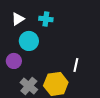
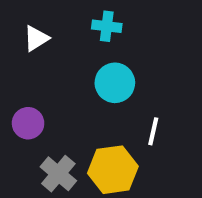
cyan cross: (46, 19) -> (107, 26), moved
cyan circle: (29, 41) -> (115, 83), moved

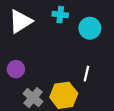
white triangle: (36, 38) -> (20, 21), size x1.6
cyan circle: (115, 83) -> (90, 28), moved

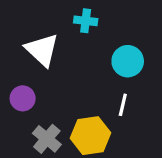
white triangle: (20, 21) -> (42, 50), moved, turned -45
cyan circle: (90, 28) -> (128, 61), moved

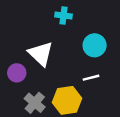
white triangle: (42, 50) -> (41, 54), moved
white line: (123, 105) -> (91, 78), turned 63

